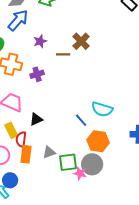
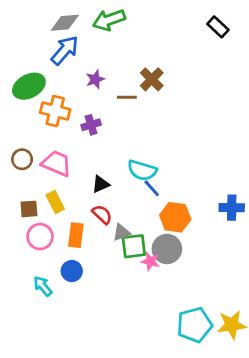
cyan semicircle: (102, 109) -> (142, 170), moved
black triangle: (36, 119) -> (101, 184), moved
red semicircle: (21, 139) -> (102, 214), moved, turned 126
gray triangle: (49, 152) -> (121, 232), moved
blue circle: (10, 180) -> (72, 271), moved

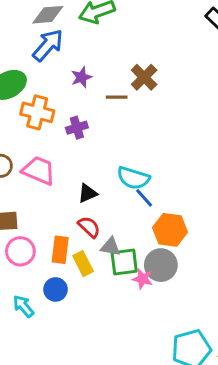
yellow rectangle: (55, 202) -> (83, 264), moved
gray triangle: (121, 232) -> (110, 247), turned 30

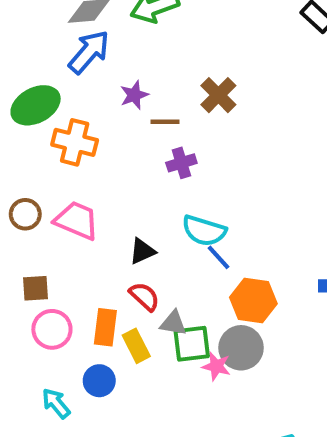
brown line: (117, 97) -> (165, 122), moved
purple cross: (77, 128) -> (181, 163), moved

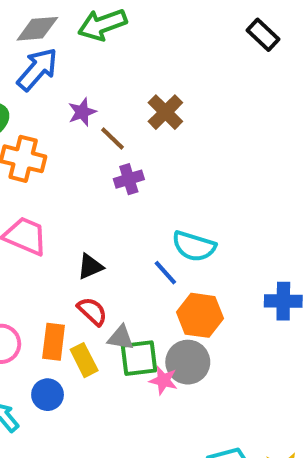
brown line: (165, 122) -> (113, 138), turned 44
cyan semicircle: (204, 231) -> (194, 246), moved

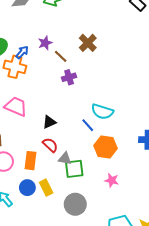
blue arrow: (37, 69) -> (22, 52), moved, size x0.6
yellow rectangle: (84, 360) -> (46, 188), moved
gray circle: (188, 362) -> (75, 204), moved
pink star: (163, 380) -> (112, 180), moved

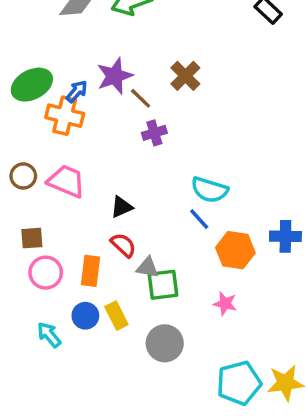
purple star: (45, 43) -> (115, 76), size x1.5
blue line: (88, 125) -> (199, 219), moved
orange hexagon: (105, 147) -> (235, 250), moved

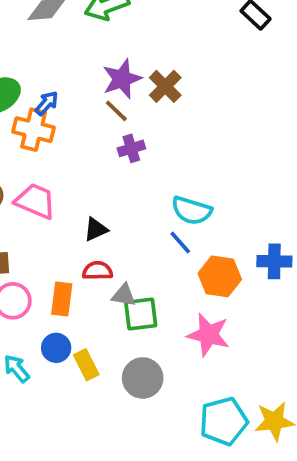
purple star: (115, 76) -> (122, 79), moved
red semicircle: (123, 245) -> (98, 271), turned -44
pink star: (225, 304) -> (208, 335), size x1.6
yellow rectangle: (116, 316) -> (86, 365), moved

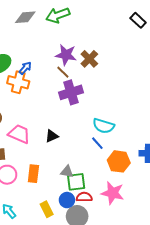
purple star: (122, 79) -> (66, 55), turned 30
purple cross: (131, 148) -> (71, 92), size x1.6
pink trapezoid: (35, 201) -> (19, 134), moved
red semicircle: (98, 271) -> (84, 197), moved
blue circle: (56, 348) -> (67, 200), moved

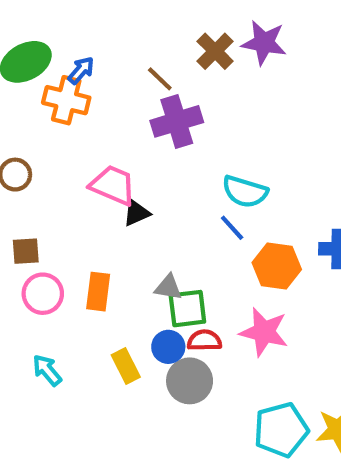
purple star: (66, 55) -> (264, 43), moved
pink trapezoid: (19, 134) -> (113, 185), moved

